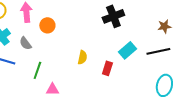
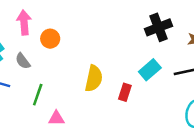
black cross: (113, 16) -> (159, 27), moved
yellow semicircle: (82, 57) -> (94, 78), size x1.5

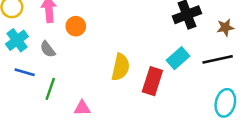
red rectangle: (125, 92) -> (152, 81), size x1.5
green line: (38, 95) -> (50, 89), moved

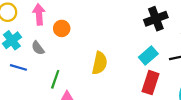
red rectangle: (152, 81) -> (150, 83), moved
green line: (50, 89) -> (55, 79), moved

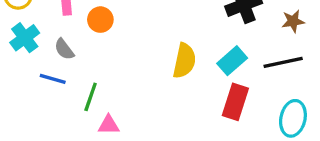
yellow semicircle: (100, 63) -> (184, 61), moved
blue line: (18, 67) -> (53, 79), moved

